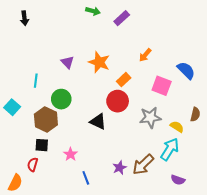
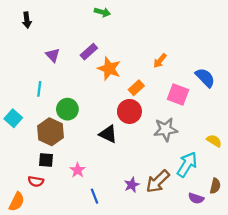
purple rectangle: (122, 18) -> (89, 52), moved
purple triangle: (67, 62) -> (53, 55), moved
brown semicircle: (195, 114) -> (215, 186), moved
yellow semicircle: (177, 127) -> (214, 141), moved
red semicircle: (33, 165) -> (36, 181), turned -96

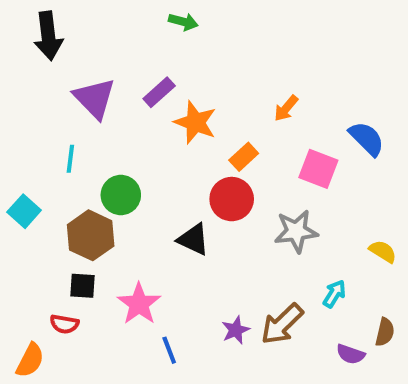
black arrow: (27, 20) -> (48, 36), size x1.6
purple triangle: (53, 55) -> (95, 98), size x1.6
cyan arrow: (187, 164) -> (334, 294), size x0.6
pink star: (78, 170) -> (139, 304), size x1.5

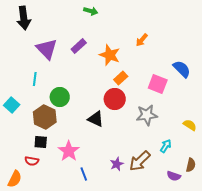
orange arrow: (286, 108) -> (142, 40), moved
orange star: (195, 122) -> (110, 55), moved

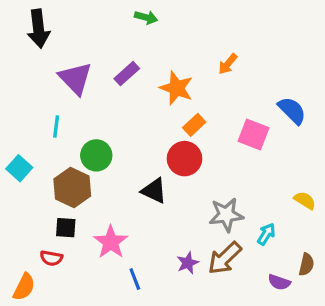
gray star: (147, 115) -> (226, 215), moved

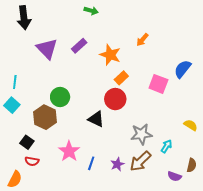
blue semicircle: (292, 110) -> (183, 69), turned -96
cyan line: (56, 127) -> (15, 82), moved
black square: (66, 228) -> (27, 142), moved, turned 32
blue line: (135, 279) -> (91, 163), moved, turned 40

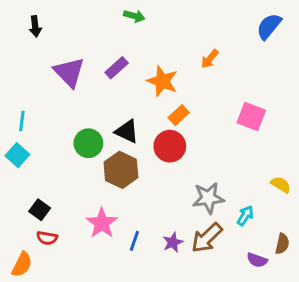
black arrow: (24, 18) -> (35, 26), size x0.6
blue semicircle: (183, 69) -> (269, 26), moved
pink square: (158, 84) -> (251, 117), moved
brown hexagon: (45, 117) -> (121, 170), moved
black triangle: (96, 119) -> (127, 131), moved

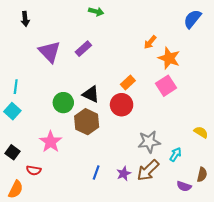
orange star: (162, 81) -> (169, 58), moved
pink square: (251, 117) -> (166, 86), moved, turned 36
black square: (40, 210) -> (12, 152), moved
pink star: (102, 223) -> (51, 142), moved

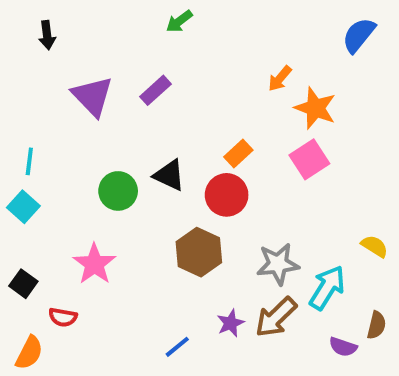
green arrow: (96, 12) -> (179, 21), turned 128
brown hexagon: (87, 122) -> (199, 252), moved
cyan arrow: (176, 154) -> (327, 288), size x1.6
blue line: (96, 172) -> (177, 347), moved, turned 32

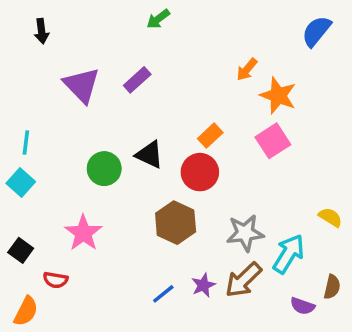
blue line: (177, 347) -> (163, 294), moved

